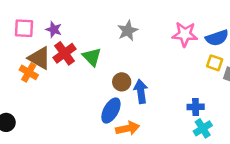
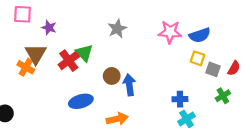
pink square: (24, 28) -> (23, 14), moved
red cross: (64, 53) -> (69, 61), moved
brown triangle: (39, 58) -> (36, 54), turned 30
blue ellipse: (111, 111) -> (81, 101), moved, turned 45

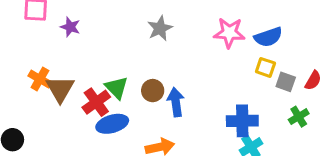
green triangle: (84, 53) -> (117, 88), moved
brown triangle: (36, 54) -> (60, 89), moved
red cross: (69, 61) -> (96, 102), moved
blue cross: (180, 99) -> (242, 121), size x1.5

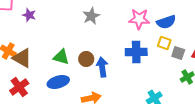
green triangle: (117, 88) -> (61, 57), turned -30
brown triangle: (60, 89) -> (22, 58), turned -30
red cross: (96, 102) -> (19, 87), moved
blue cross: (242, 121) -> (136, 52), moved

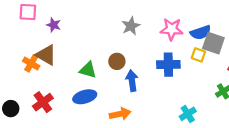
gray star: (91, 16) -> (131, 26), moved
gray square: (178, 53) -> (213, 43), moved, size x1.5
brown triangle: (22, 58) -> (46, 55), moved
brown circle: (86, 59) -> (117, 61), moved

